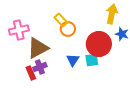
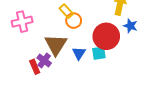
brown triangle: (38, 48) -> (56, 45), moved, turned -30
purple cross: (40, 67) -> (44, 61), turned -32

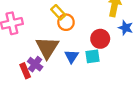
red circle: (106, 36) -> (100, 39), size x0.7

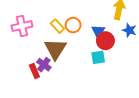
yellow rectangle: (58, 12) -> (57, 26), moved
blue triangle: (71, 56) -> (98, 31), moved

